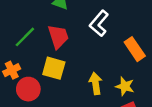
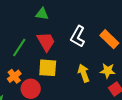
white L-shape: (99, 23) -> (78, 36), moved

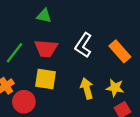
red trapezoid: (46, 42) -> (46, 48), turned 120

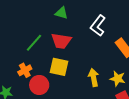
white L-shape: (83, 45) -> (98, 26), moved

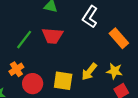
yellow square: (59, 67) -> (63, 81), moved
yellow arrow: (94, 77) -> (89, 72), turned -126

